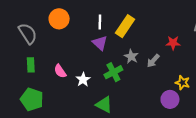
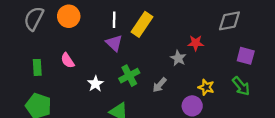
gray semicircle: (28, 33) -> (34, 19), moved, turned -120
gray star: (131, 56) -> (178, 58), moved
gray arrow: (153, 61) -> (160, 85), moved
pink semicircle: (60, 71) -> (68, 60), moved

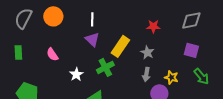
yellow rectangle: (142, 24) -> (120, 46), moved
red star: (196, 43) -> (153, 26), moved
purple square: (246, 56) -> (191, 50), moved
green rectangle: (37, 67) -> (18, 52), moved
gray arrow: (160, 85) -> (146, 74), moved, turned -32

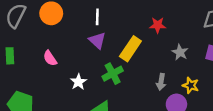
red star: (153, 26) -> (158, 25), moved
gray star: (147, 52) -> (180, 52), moved

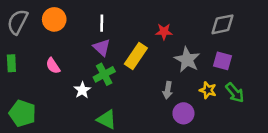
gray star: (180, 52) -> (187, 60), size x1.5
green cross: (113, 74) -> (104, 74), moved
yellow star: (191, 85) -> (208, 90), moved

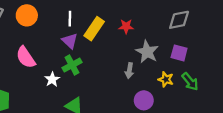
yellow rectangle: (136, 56) -> (94, 29), moved
pink semicircle: (53, 66) -> (26, 57), size x1.5
gray arrow: (168, 90) -> (129, 71), moved

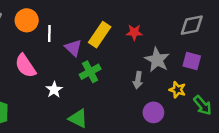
white line: (70, 19) -> (49, 33), moved
green cross: (72, 65) -> (90, 72), moved
green arrow: (190, 82) -> (202, 105), moved

